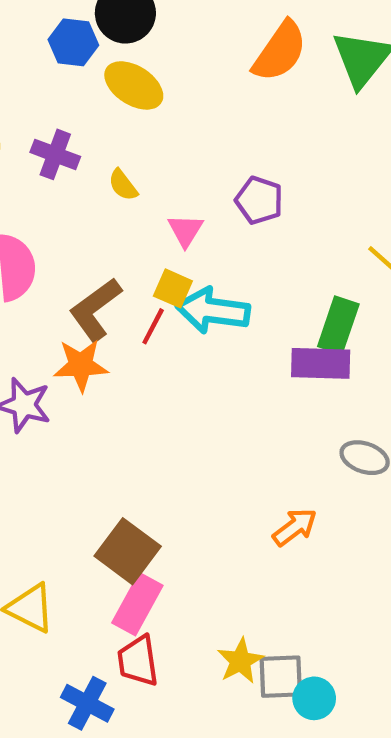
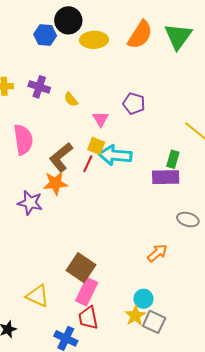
yellow ellipse: (134, 85) -> (94, 40), moved, turned -32
green rectangle: (338, 325) -> (173, 159), size x0.7
gray square: (281, 677) -> (154, 322), turned 30
cyan circle: (314, 698) -> (143, 299), moved

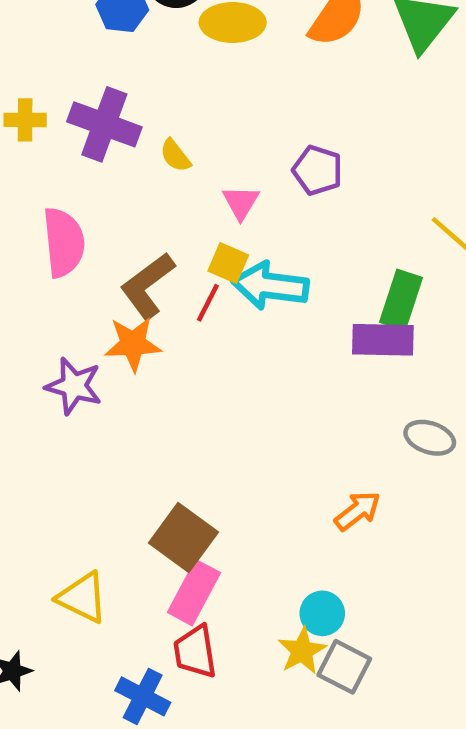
purple cross: (39, 87) -> (104, 124), size x1.4
green rectangle: (173, 159) -> (401, 300), size x1.4

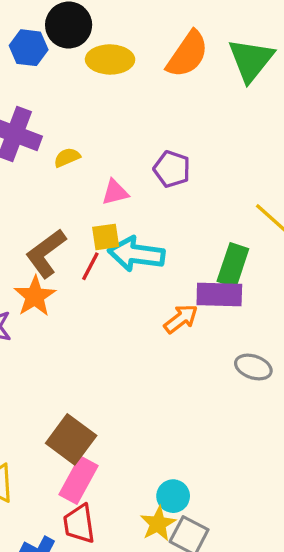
yellow semicircle: (175, 156) -> (67, 157), turned 104
pink triangle: (241, 202) -> (115, 192), turned 44
yellow square: (228, 263) -> (106, 237), turned -32
orange star: (133, 344) -> (35, 296), turned -30
orange arrow: (357, 511) -> (181, 319), moved

